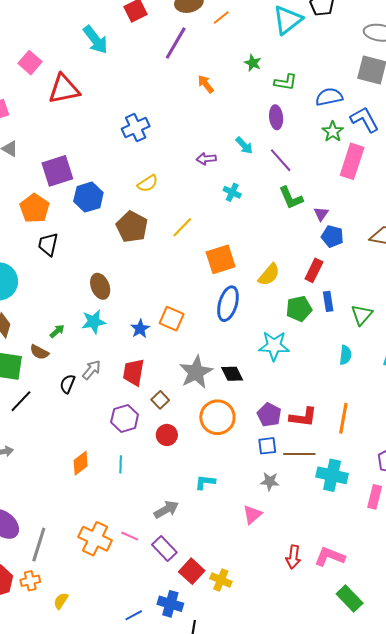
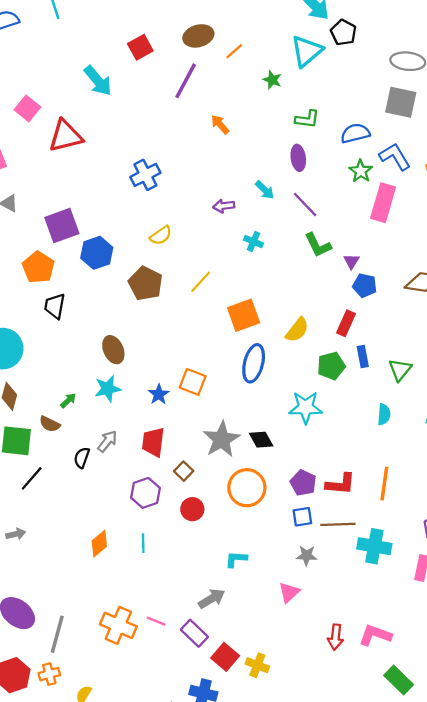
green star: (253, 63) -> (272, 80), moved
gray arrow: (166, 510) -> (212, 599), moved

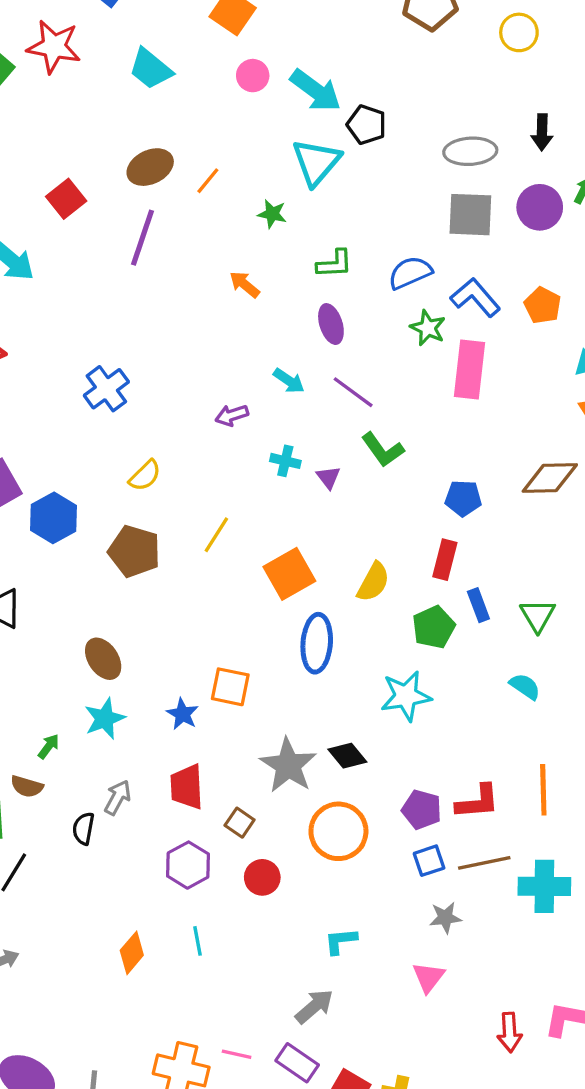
orange arrow: (220, 125) -> (245, 284), moved
purple triangle: (352, 261) -> (328, 477), moved
cyan semicircle: (384, 414) -> (525, 686), turned -50

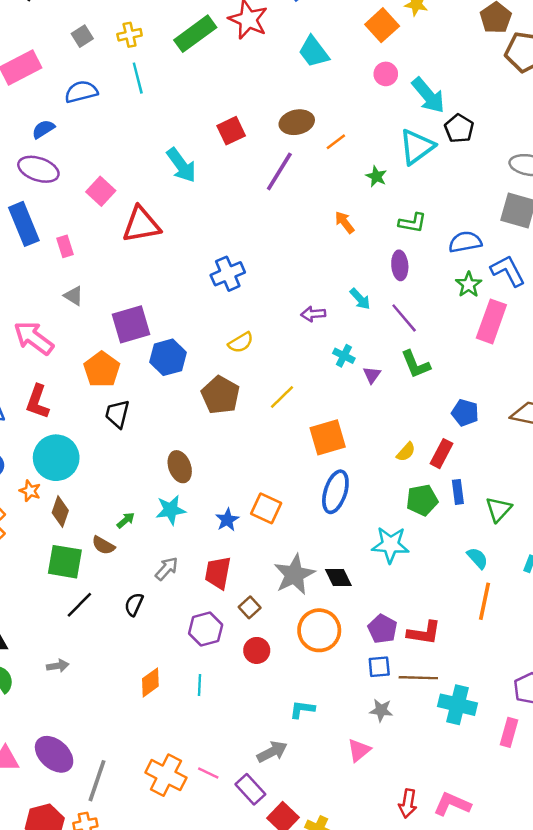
yellow semicircle: (373, 582) -> (406, 452), moved, size x0.7
orange line: (543, 790) -> (484, 601), moved
black semicircle: (83, 828) -> (134, 604), moved

